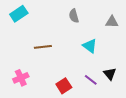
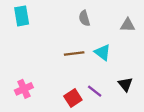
cyan rectangle: (19, 14) -> (22, 16), turned -66
brown line: (43, 47) -> (74, 54), moved
purple line: (91, 80) -> (95, 91), moved

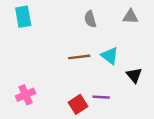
gray triangle: (128, 25) -> (130, 17), moved
black triangle: (125, 84) -> (134, 75), moved
purple line: (95, 91) -> (101, 97), turned -35

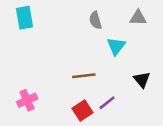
cyan triangle: (110, 56) -> (116, 46), moved, turned 30
brown line: (79, 57) -> (84, 76), moved
purple line: (101, 97) -> (107, 103), turned -42

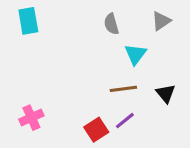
gray triangle: (138, 18) -> (161, 21), turned -36
brown line: (84, 76) -> (123, 89), moved

